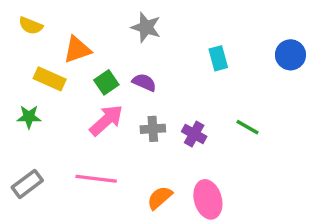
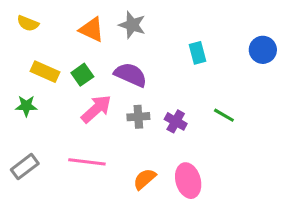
orange triangle: (77, 50) -> (92, 30), moved, turned 44
green square: (106, 82) -> (82, 75), moved
purple semicircle: (144, 82) -> (131, 75), size x1.5

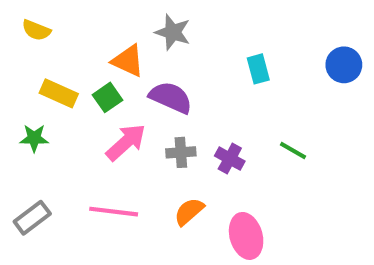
orange triangle: (92, 30) -> (128, 61), moved
orange semicircle: (145, 179) -> (189, 212), moved

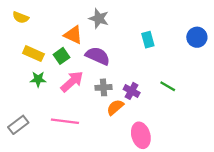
green star: (34, 138) -> (38, 79), moved
orange semicircle: (189, 212) -> (115, 107), moved

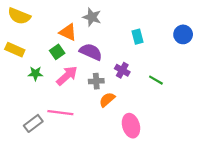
yellow semicircle: (21, 17) -> (19, 16), size x1.5
yellow rectangle: (33, 54) -> (15, 50), moved
purple cross: (132, 91) -> (122, 70), moved
gray rectangle: (18, 125) -> (33, 123), moved

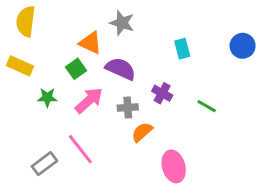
yellow semicircle: (19, 16) -> (26, 21), turned 75
pink line: (60, 113) -> (80, 149), turned 45

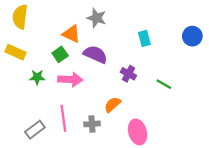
pink arrow: (89, 100) -> (70, 79), turned 45
gray cross: (128, 108) -> (92, 124), moved
pink line: (80, 149) -> (63, 118), turned 30

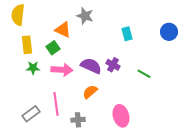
yellow rectangle: (16, 52) -> (27, 45), moved, turned 60
purple semicircle: (95, 54) -> (91, 66), moved
orange semicircle: (112, 105) -> (90, 92), moved
gray cross: (92, 124) -> (78, 120), moved

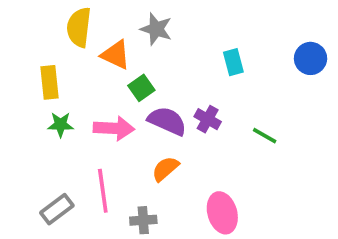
yellow semicircle: (18, 15) -> (79, 27), moved
green square: (53, 48) -> (141, 88), moved

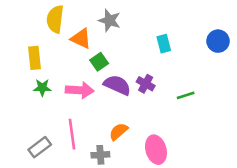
green line: (265, 136) -> (186, 95), turned -48
orange semicircle: (165, 169) -> (118, 132), moved

